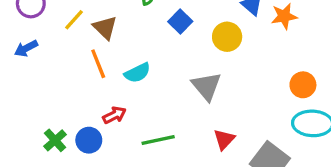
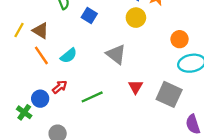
yellow circle: (227, 37) -> (136, 18), moved
blue circle: (89, 140) -> (40, 99), moved

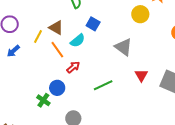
blue square: (89, 16) -> (93, 24), moved
yellow line: (19, 30) -> (38, 36), moved
cyan semicircle: (69, 56) -> (78, 41), moved
red arrow: (60, 87) -> (73, 67), moved

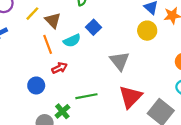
yellow line: (38, 36) -> (32, 14), moved
red triangle: (141, 75) -> (130, 97), size x1.6
green cross: (43, 100) -> (62, 111), moved

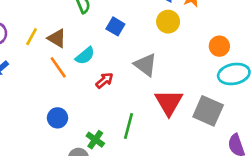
blue square: (93, 27) -> (115, 26), moved
red arrow: (59, 68) -> (104, 80), moved
green line: (86, 96) -> (129, 126), moved, turned -50

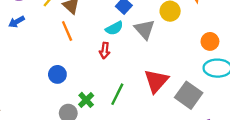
cyan semicircle: (85, 56) -> (114, 28), moved
gray triangle: (145, 65) -> (145, 29), moved
red arrow: (104, 80) -> (105, 51), turned 126

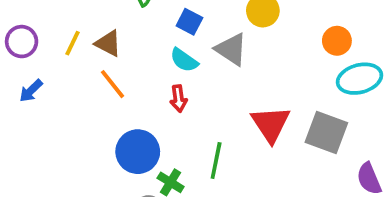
cyan semicircle: (114, 28) -> (184, 60), turned 78
blue circle: (57, 74) -> (138, 152), moved, size x1.5

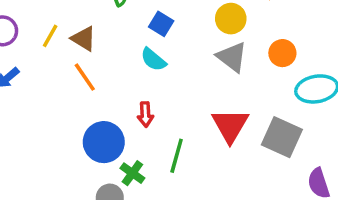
orange circle: (337, 41) -> (282, 53), moved
gray triangle: (231, 49) -> (232, 57), moved
red arrow: (179, 99) -> (145, 114), moved

